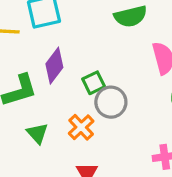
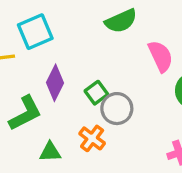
green triangle: (37, 133) -> (50, 152), turned -40

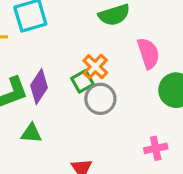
purple diamond: (55, 83) -> (39, 86), moved
orange cross: (92, 138) -> (95, 67), moved

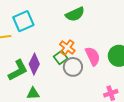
pink semicircle: (148, 53) -> (93, 56), moved

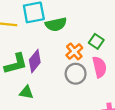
green semicircle: (75, 14) -> (56, 24), moved
green square: (61, 57) -> (96, 41), moved, turned -32

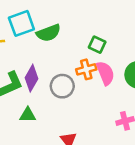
orange cross: (74, 51) -> (86, 69), moved, turned 35
gray circle: (76, 74) -> (62, 86), moved

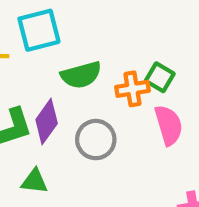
green semicircle: (49, 33) -> (81, 75), moved
orange cross: (86, 69) -> (132, 89), moved

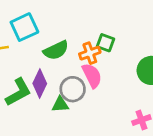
pink semicircle: (169, 125) -> (92, 76), moved
green triangle: (34, 181) -> (60, 104), moved

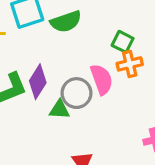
green semicircle: (56, 50) -> (66, 22), moved
orange cross: (90, 53) -> (130, 64), moved

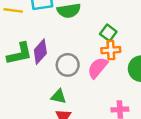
pink semicircle: (102, 79) -> (98, 68), moved, turned -130
green triangle: (60, 110) -> (59, 96), moved

